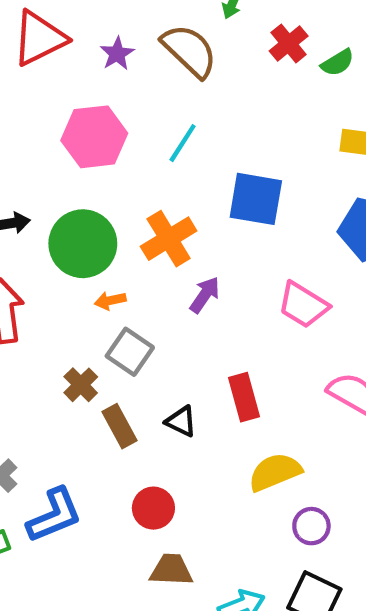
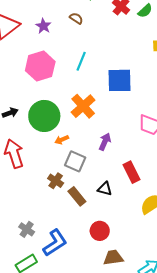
brown semicircle: (189, 51) -> (76, 18), size x0.5
purple arrow: (205, 295) -> (105, 142), moved

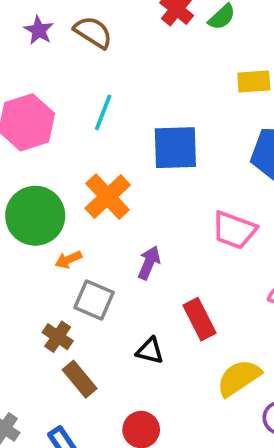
brown semicircle: (76, 18) -> (93, 32), size x1.5
purple star: (43, 26) -> (39, 30), moved
brown rectangle: (77, 196) -> (80, 379), moved

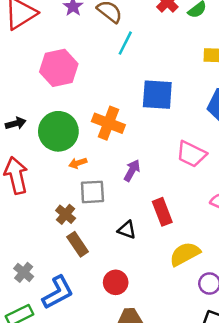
cyan line: (103, 112) -> (125, 43), moved
orange cross: (108, 197) -> (108, 123), turned -32
gray square: (94, 300) -> (92, 192), turned -32

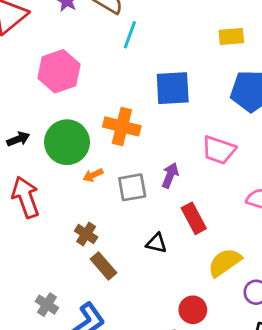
purple arrow: (132, 170) -> (170, 175), moved
gray square: (92, 192) -> (132, 187), moved
red circle: (116, 282) -> (193, 310), moved

